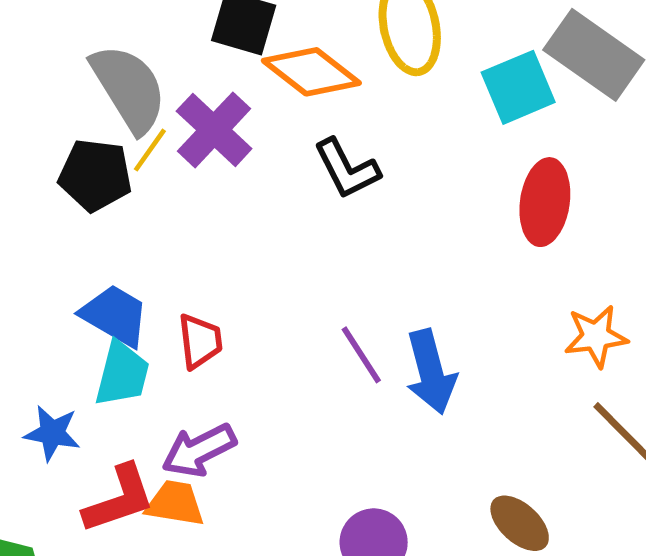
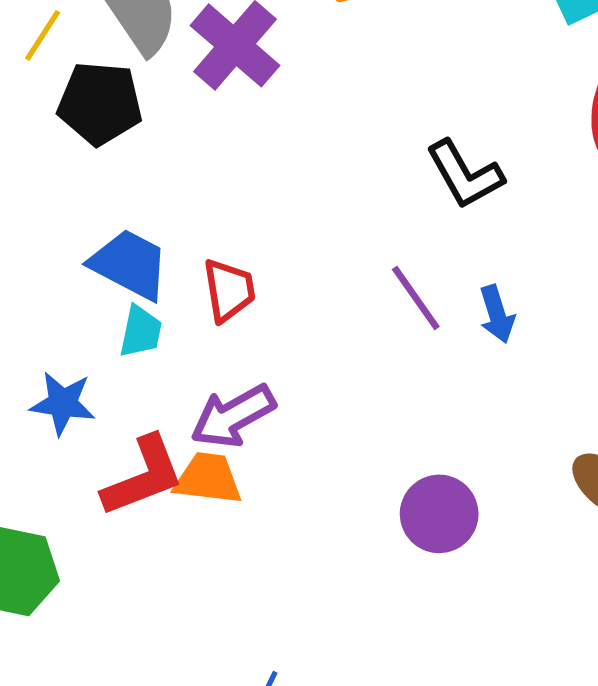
yellow line: (150, 150) -> (43, 35), moved
black L-shape: (347, 169) -> (465, 175), moved
blue arrow: (431, 372) -> (497, 314), size x0.6
cyan trapezoid: (122, 374) -> (141, 331), size x0.7

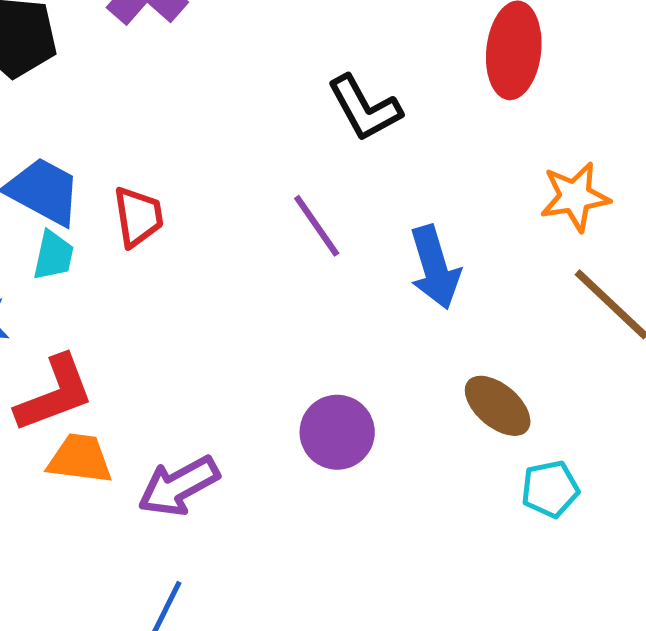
blue arrow: (497, 314) -> (435, 267), moved, size x1.5
purple arrow: (233, 416) -> (179, 486), moved
orange trapezoid: (208, 479) -> (80, 459), moved

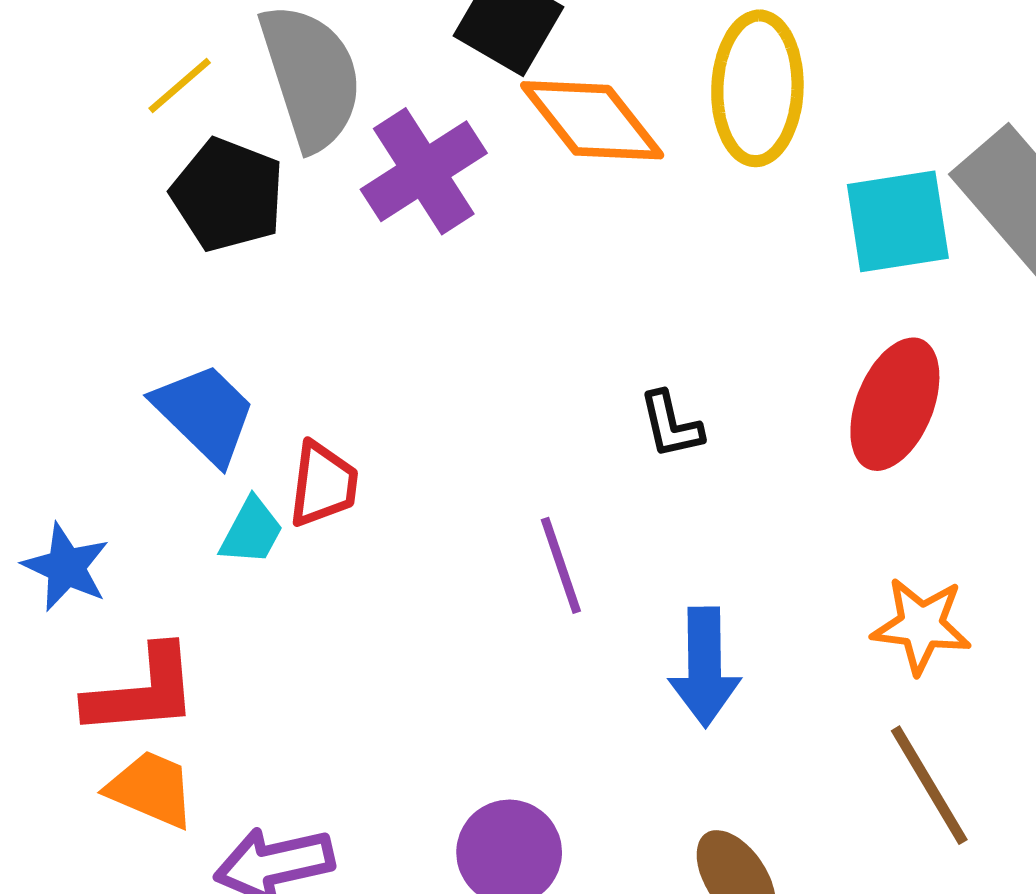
black L-shape: (364, 108) -> (671, 425), size x0.7
cyan trapezoid: (53, 255) -> (252, 531), moved

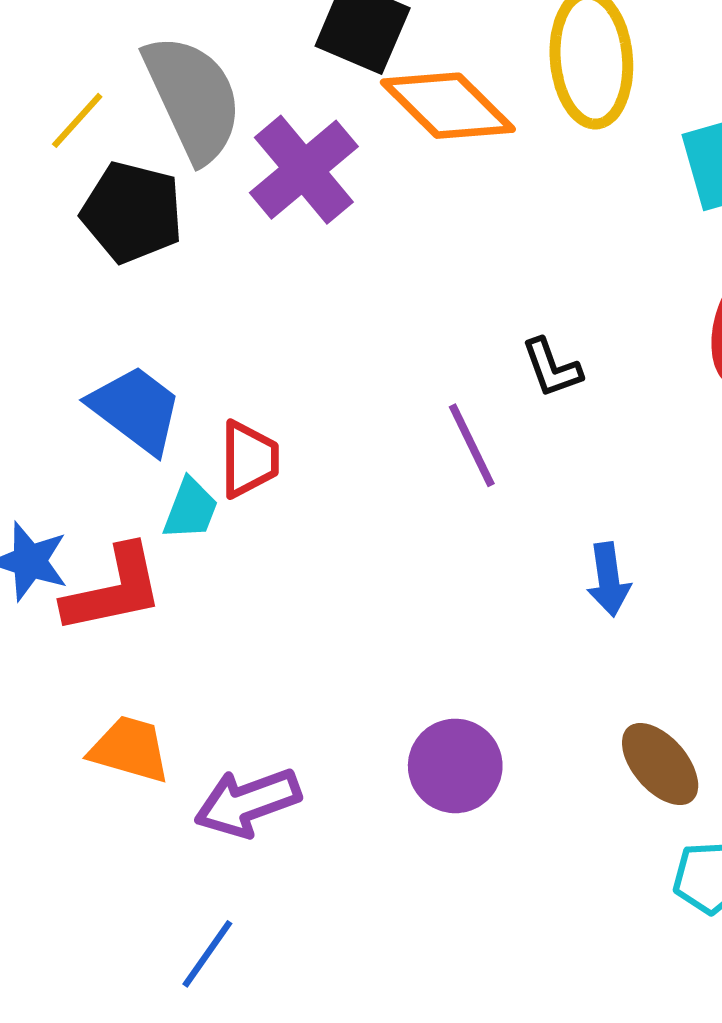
purple line: (561, 565) -> (472, 445), moved
blue arrow: (705, 667) -> (609, 579), size x0.7
red L-shape: (142, 692) -> (114, 590), moved

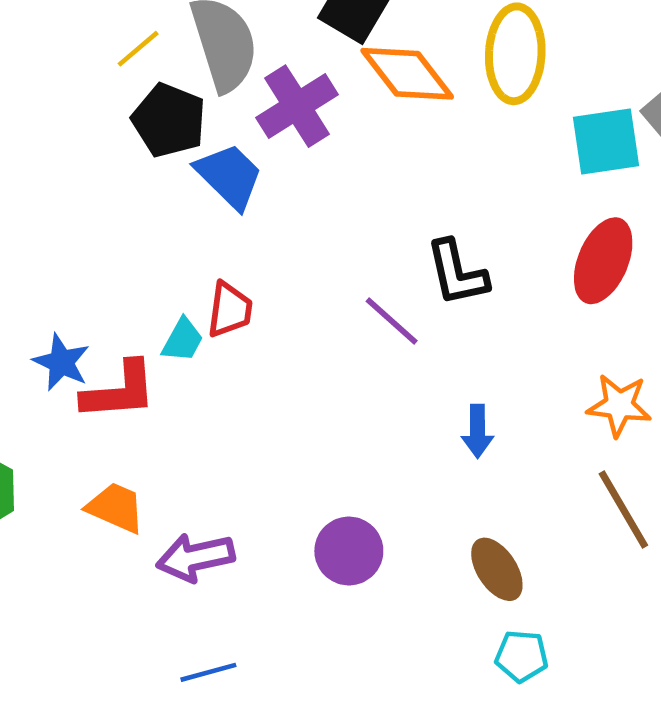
black L-shape: (552, 368) -> (457, 273), size x1.5
blue trapezoid: (136, 409) -> (229, 176), moved
purple line: (472, 445) -> (392, 321), turned -30
blue line: (207, 954) -> (208, 672), moved, turned 32

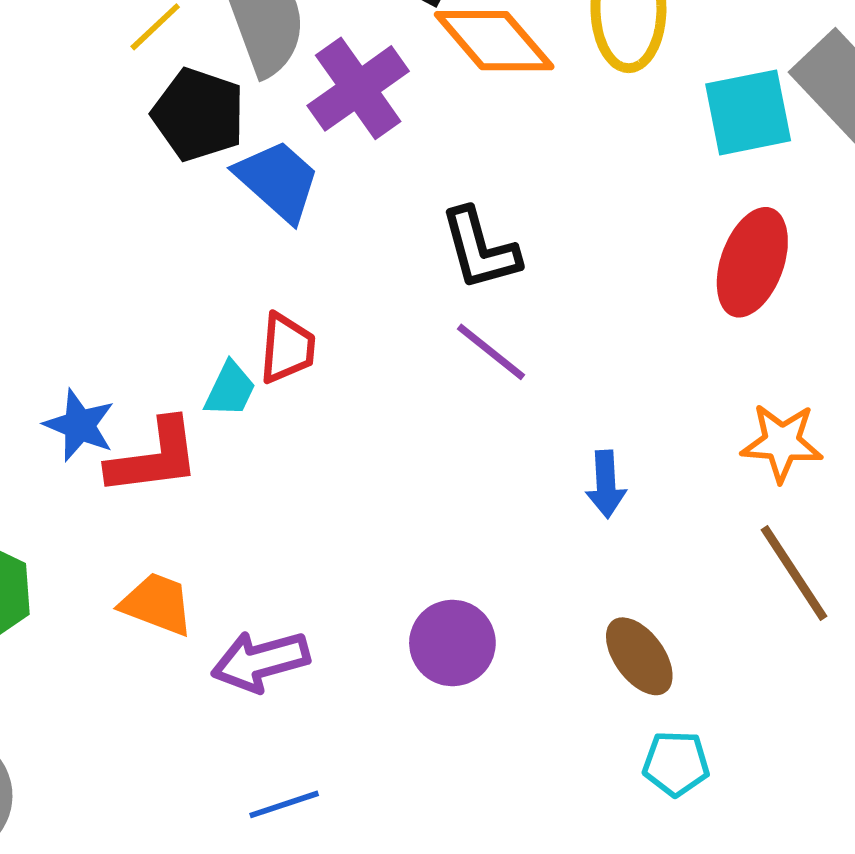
black L-shape: (457, 273) -> (480, 249), moved

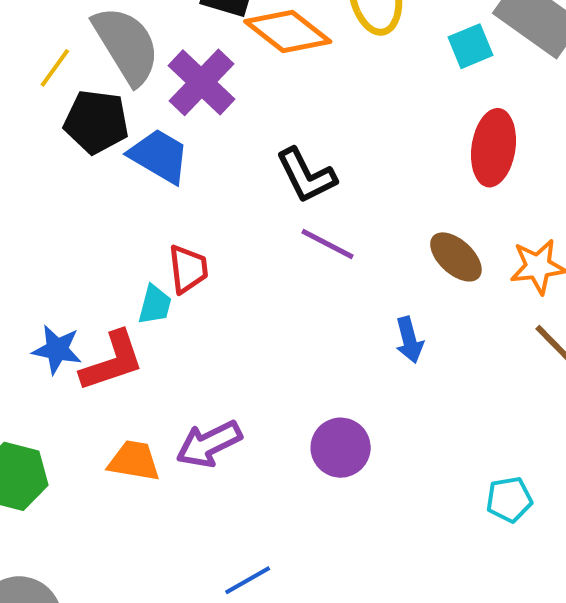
cyan square: (748, 112) -> (470, 46), size x0.7
blue arrow: (606, 484) -> (409, 340), moved
brown ellipse: (639, 656) -> (456, 257), moved
purple arrow: (260, 661) -> (209, 444), moved

